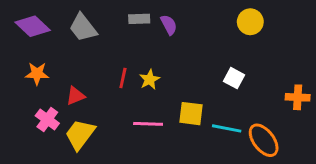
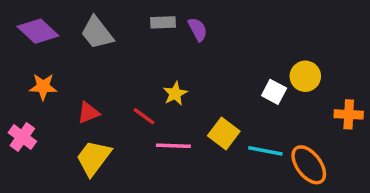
yellow circle: (250, 22) -> (305, 76), moved
red line: (123, 78) -> (144, 116), moved, turned -66
yellow square: (191, 114) -> (224, 134), turned 30
pink cross: (47, 120) -> (22, 137), moved

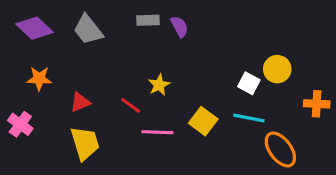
cyan line: (265, 151) -> (249, 118), moved
yellow trapezoid: (94, 158) -> (85, 143), turned 126

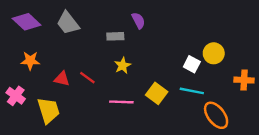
gray rectangle: (148, 20) -> (115, 36), moved
red triangle: (80, 102) -> (62, 79), turned 35
red line: (131, 105) -> (87, 78), moved
yellow trapezoid: (85, 143) -> (48, 110), moved

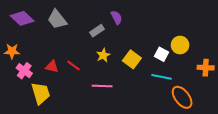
gray rectangle: (115, 36) -> (97, 31), turned -32
orange star: (30, 61) -> (12, 51), moved
yellow square: (157, 93) -> (132, 59), moved
pink cross: (16, 96) -> (24, 71), moved

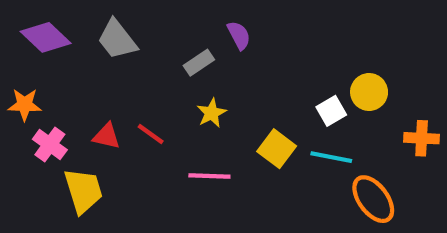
white square: (162, 54) -> (331, 111), turned 32
yellow square: (132, 59) -> (277, 149), moved

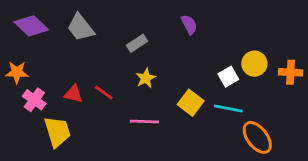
purple semicircle: (239, 35) -> (189, 24), moved
orange cross: (422, 138) -> (291, 72), moved

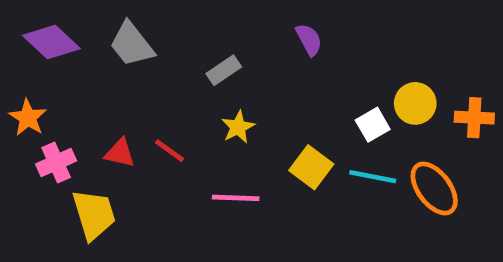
orange star: (17, 72) -> (28, 118), turned 30
pink cross: (34, 100) -> (56, 162), turned 30
orange ellipse: (257, 137) -> (434, 188), moved

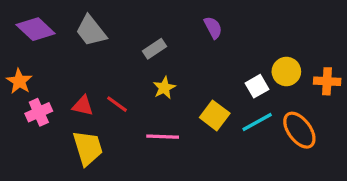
cyan line: (373, 177) -> (257, 122), turned -40
yellow trapezoid: (94, 214) -> (88, 148), moved

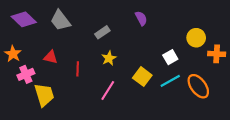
yellow circle: (286, 71) -> (196, 38), moved
red line: (117, 104) -> (78, 69), turned 56
red triangle: (83, 106) -> (51, 57), moved
pink line: (163, 137) -> (108, 91), turned -60
yellow trapezoid: (88, 148) -> (44, 95), moved

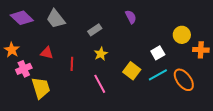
pink line: (108, 91) -> (100, 84), turned -60

